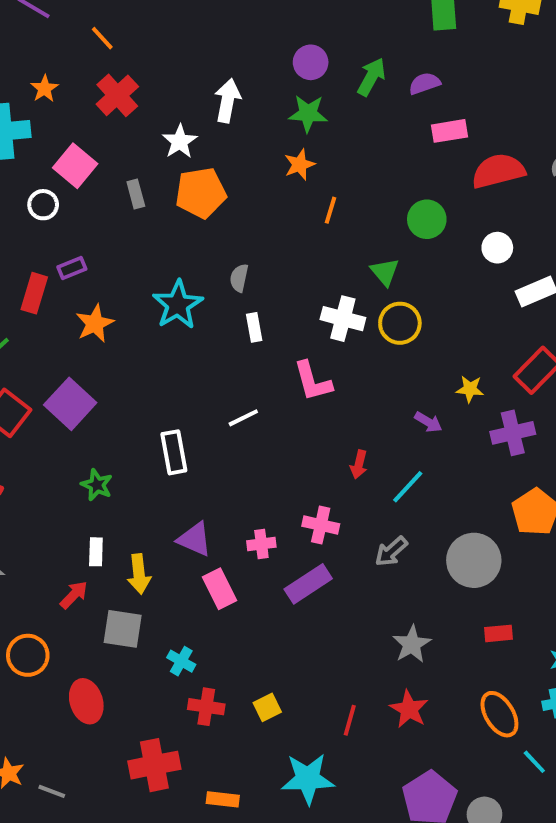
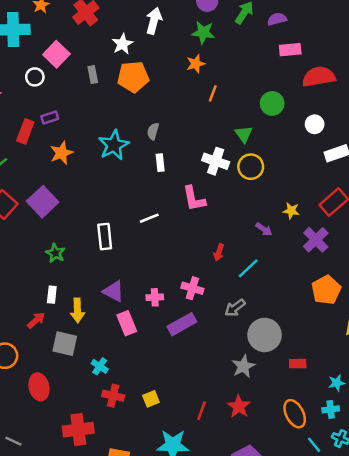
purple cross: (513, 433) -> (316, 240), turned -35
gray circle: (474, 560) -> (265, 335), moved

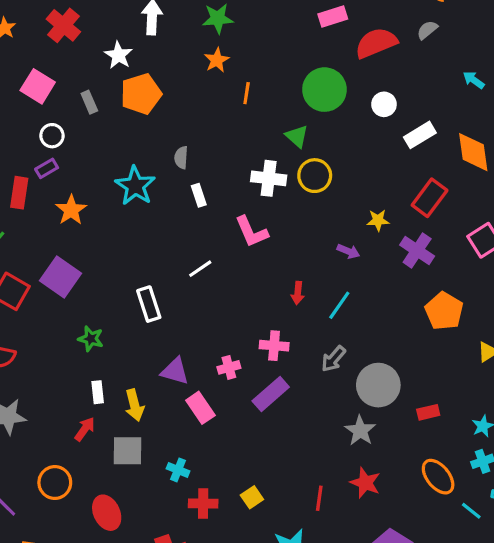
white circle: (35, 77) -> (52, 136), moved
green circle: (272, 103) -> (324, 90), size x1.4

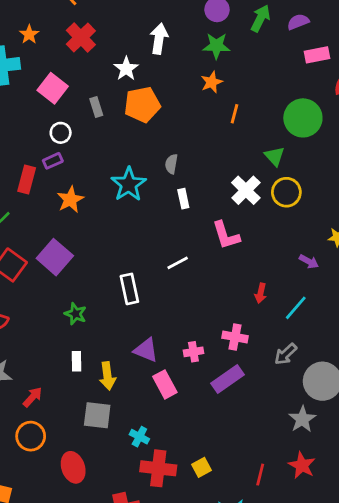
white cross: (269, 178) -> (246, 190), turned 32
red arrow: (85, 429) -> (33, 397), moved
red cross: (203, 504) -> (158, 468), size x1.4

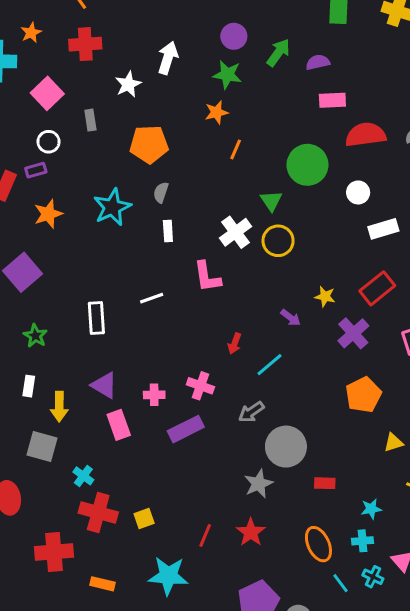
red cross: (81, 37) -> (85, 44), turned 32
orange pentagon: (142, 105) -> (149, 144), moved

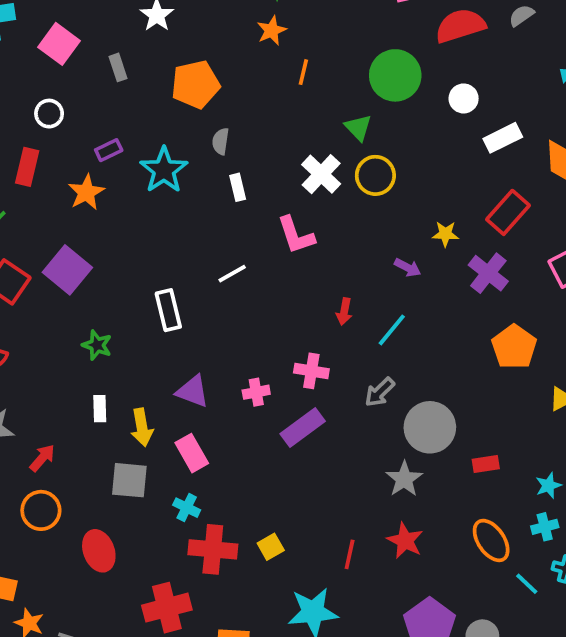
white circle: (49, 142) -> (49, 114), moved
purple rectangle: (36, 170) -> (109, 150), moved
pink rectangle: (119, 425) -> (192, 453), moved

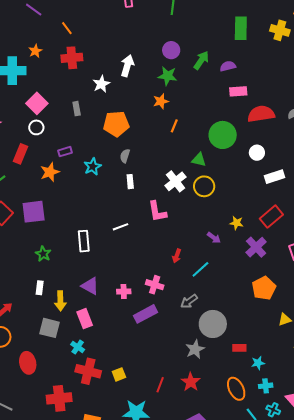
pink square: (59, 44) -> (37, 103), moved
green triangle: (358, 128) -> (199, 160), turned -42
cyan star: (164, 170) -> (93, 167), size x0.7
purple square: (67, 270) -> (34, 212), turned 35
cyan star: (548, 486) -> (258, 363), moved

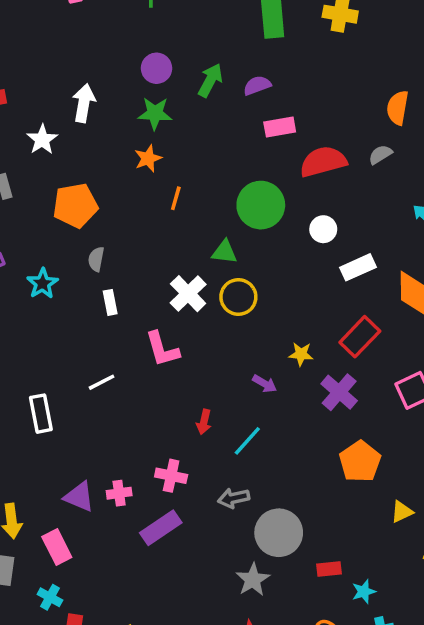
purple triangle: (90, 286) -> (79, 497), moved
gray arrow: (189, 301) -> (234, 498), turned 30

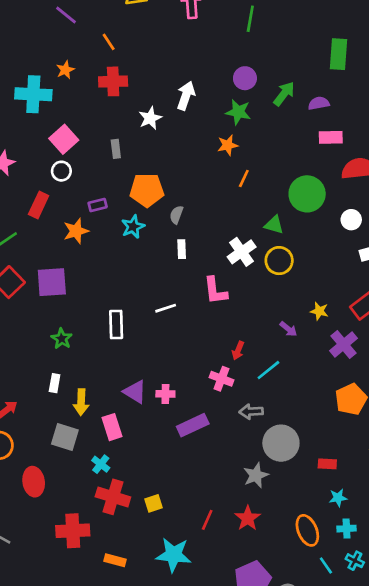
orange pentagon: (75, 205) -> (147, 190), moved
pink cross: (171, 476) -> (221, 379), moved
red rectangle: (329, 569) -> (327, 464), moved

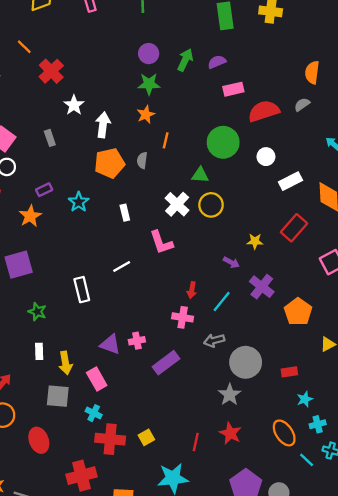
red cross: (113, 81) -> (51, 71), moved, turned -30
white arrow: (186, 96) -> (103, 125), moved
orange pentagon: (147, 190) -> (110, 163), moved
gray semicircle: (176, 215) -> (142, 160), moved
purple cross: (344, 344) -> (262, 287), moved

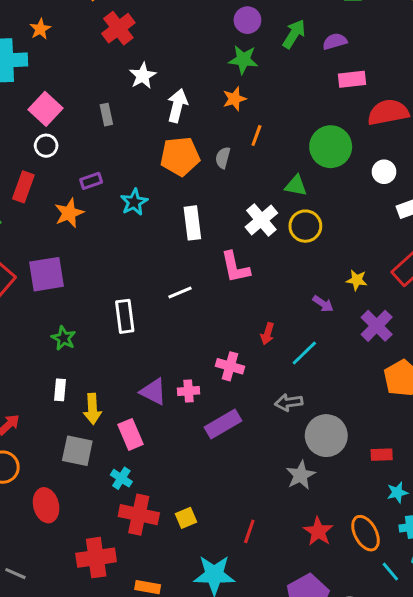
white rectangle: (125, 213) -> (192, 223), size x1.5
purple cross: (262, 287) -> (377, 326), moved
pink cross: (183, 317) -> (230, 366), moved
red star: (230, 433) -> (318, 531), moved

